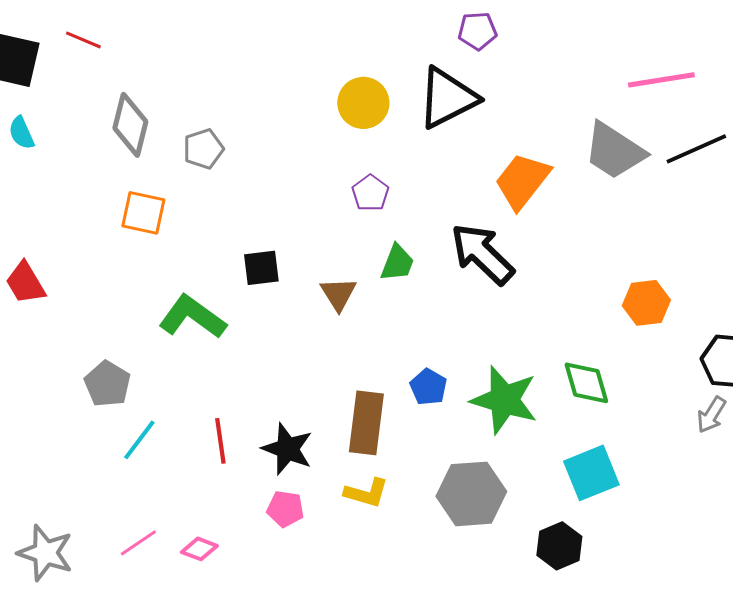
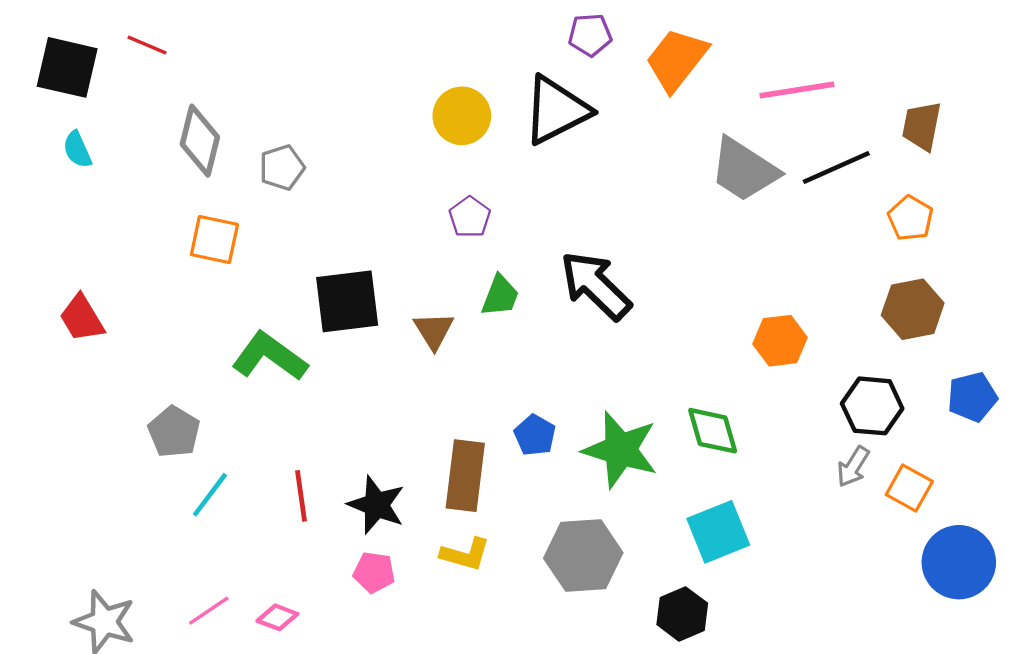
orange trapezoid: (522, 181) -> (677, 60), moved
black square: (261, 268) -> (347, 301), size x1.6

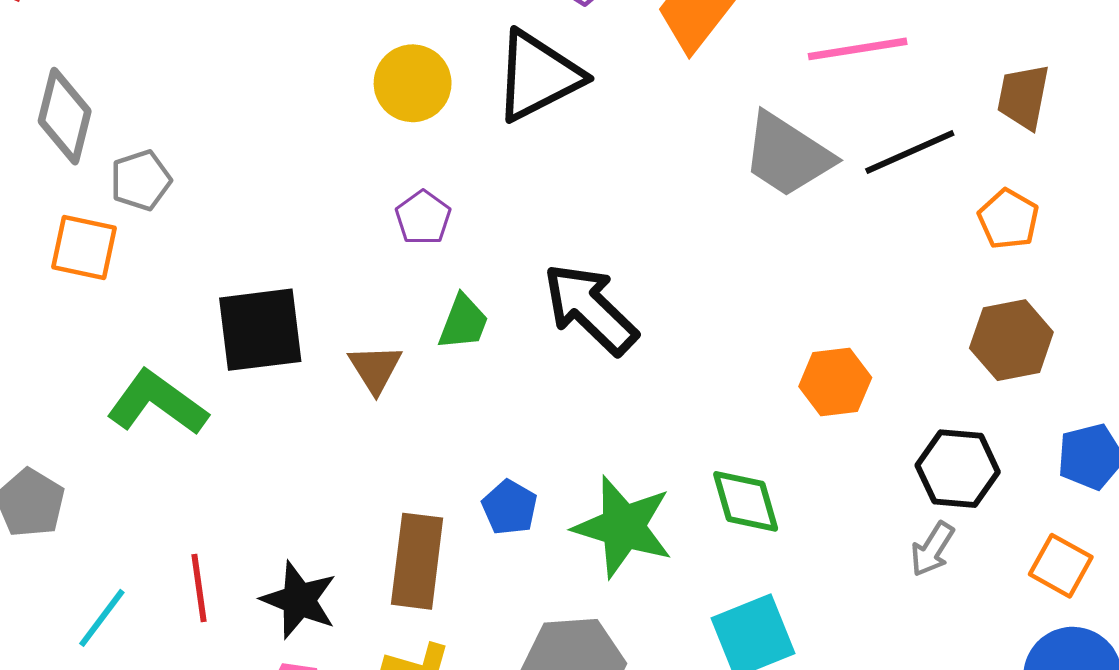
gray pentagon: (282, 168) -> (141, 180), moved
orange square: (909, 488) -> (1061, 566), moved
cyan line: (210, 495) -> (102, 618), moved

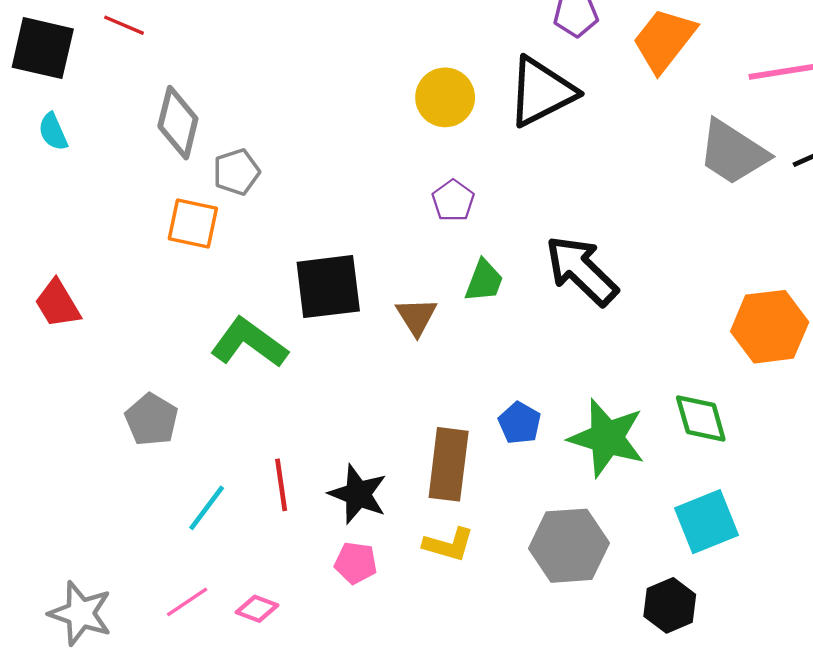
orange hexagon: (835, 382) -> (770, 327), size x1.4

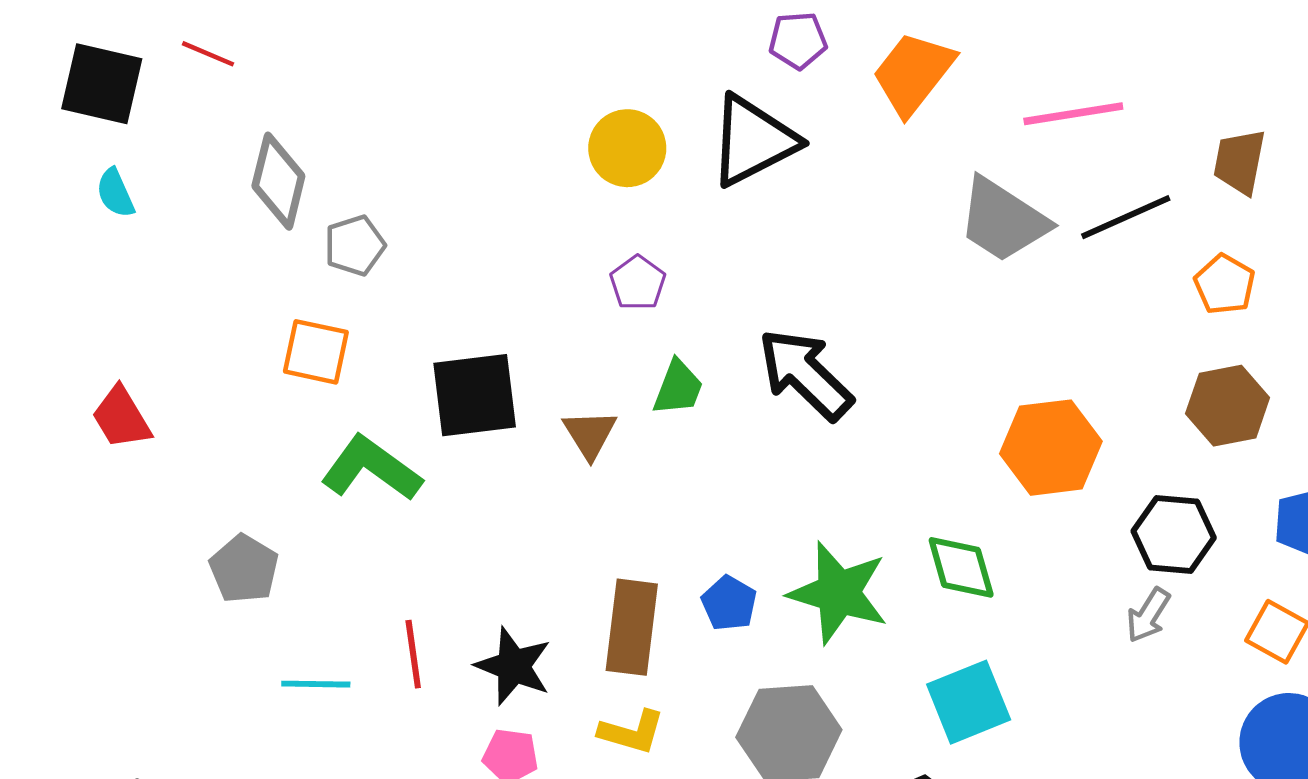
orange square: (193, 224) -> (316, 352), moved
blue pentagon: (520, 423) -> (729, 603), moved
cyan line: (207, 508) -> (316, 684), turned 54

